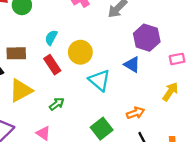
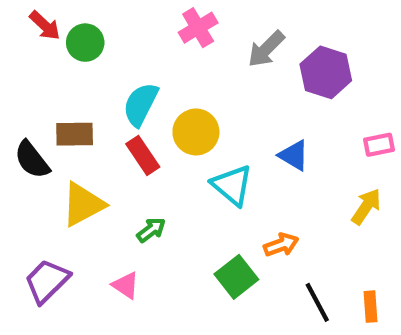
cyan semicircle: (51, 38) -> (141, 104), size x1.5
purple hexagon: (147, 38) -> (326, 72), moved
orange arrow: (135, 113) -> (281, 245), moved

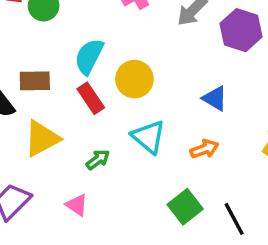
cyan triangle: (232, 185) -> (148, 137), moved
orange arrow: (281, 245) -> (204, 149), moved
green square: (236, 277) -> (185, 207), moved

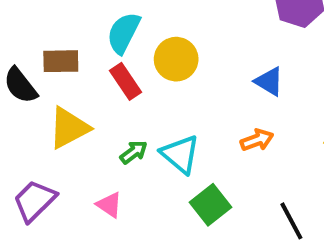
cyan triangle: (148, 137) -> (180, 154), moved
green square: (185, 207) -> (210, 205), moved

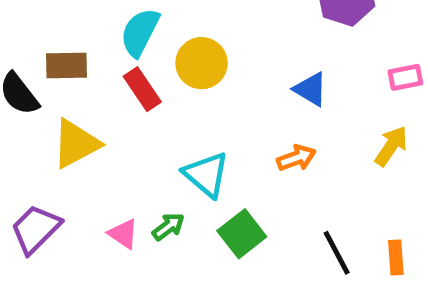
green arrow: (134, 152) -> (168, 227), moved

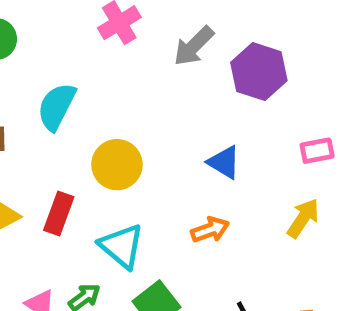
yellow circle: (202, 63) -> (117, 165), moved
red rectangle: (142, 89) -> (59, 214), moved, turned 54

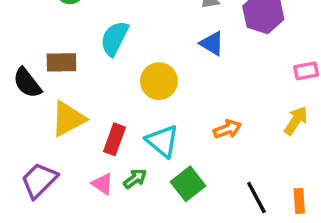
blue triangle: (224, 162) -> (212, 44), moved
red rectangle: (59, 214) -> (114, 139), moved

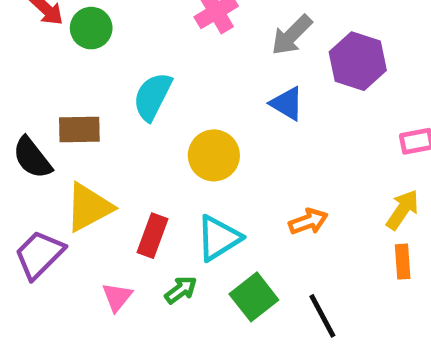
cyan triangle: (162, 141) -> (219, 238), turned 48
purple trapezoid: (39, 180) -> (39, 255), moved
pink triangle: (102, 184) -> (117, 297), moved, turned 35
black line: (256, 197) -> (322, 316), moved
orange rectangle: (299, 201) -> (403, 262), moved

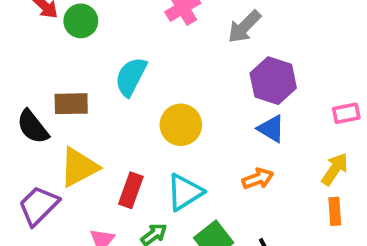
purple hexagon: (358, 61) -> (273, 81), moved
blue triangle: (287, 104) -> (271, 129), moved

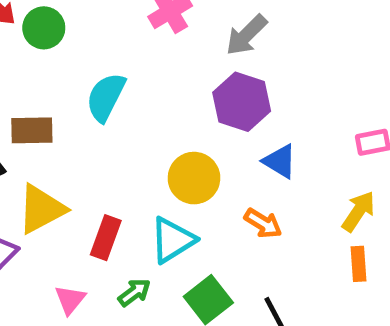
purple hexagon: (273, 81) -> (242, 102), moved
yellow circle: (181, 125) -> (194, 178), moved
orange arrow: (258, 179) -> (263, 223), turned 52

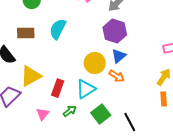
brown rectangle: (32, 130) -> (26, 33), moved
blue triangle: (280, 161) -> (119, 56), moved, turned 49
orange arrow: (263, 223) -> (117, 76), moved

